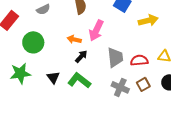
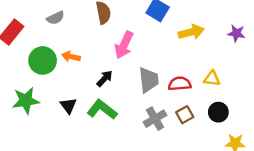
orange arrow: (74, 39) -> (71, 57), moved
gray cross: (120, 87) -> (155, 119), turned 36

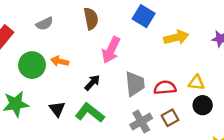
black circle: (218, 112) -> (203, 105), moved

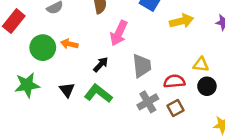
red semicircle: (165, 88) -> (174, 81), moved
brown square: (170, 118) -> (176, 108), moved

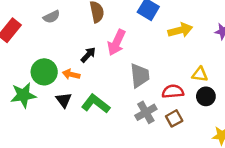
orange arrow: (69, 44) -> (71, 74), moved
green circle: (43, 48) -> (44, 72), moved
black arrow: (101, 64) -> (88, 55), moved

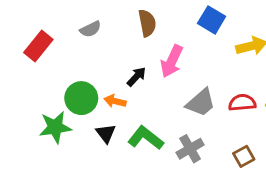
gray trapezoid: (140, 76) -> (201, 103), turned 55
red semicircle: (173, 92) -> (242, 103), moved
gray cross: (146, 112) -> (190, 149), moved

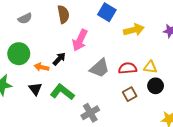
black arrow: (136, 77) -> (59, 59), moved
green circle: (81, 98) -> (19, 54), moved
gray cross: (190, 149) -> (90, 113), moved
brown square: (244, 156) -> (130, 94), moved

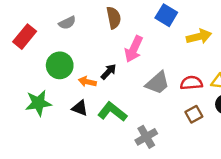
black triangle: (35, 89) -> (80, 108), turned -32

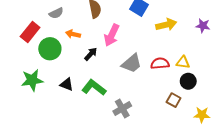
red rectangle: (25, 37) -> (30, 32), moved
orange arrow: (87, 82) -> (73, 34), moved
brown square: (194, 114) -> (174, 100), moved, turned -32

